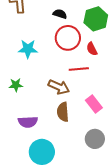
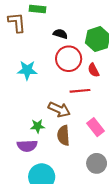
green star: (16, 85) -> (38, 126), moved

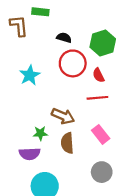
cyan star: (27, 70) -> (30, 75), turned -30
red line: (80, 91) -> (97, 98), moved

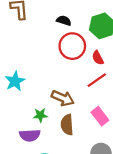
cyan star: (30, 75) -> (15, 81), moved
red line: (97, 98) -> (97, 80), turned -30

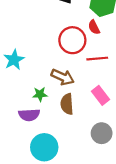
red circle: (72, 46) -> (72, 40), moved
red semicircle: (98, 58) -> (94, 27), moved
red line: (97, 80) -> (97, 59), turned 30

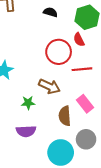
brown semicircle: (67, 104) -> (65, 116), moved
purple semicircle: (29, 115) -> (26, 131), moved
cyan circle: (44, 147) -> (61, 153), moved

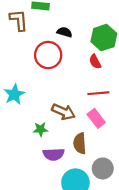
red circle: (59, 52) -> (48, 55), moved
pink rectangle: (85, 104) -> (96, 118), moved
purple semicircle: (26, 131) -> (54, 154), moved

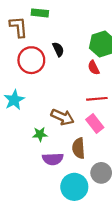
black semicircle: (65, 32) -> (58, 49), moved, turned 48
red circle: (48, 55) -> (31, 60), moved

